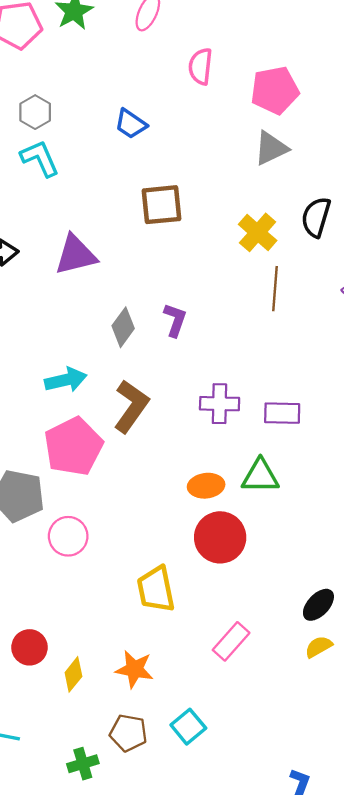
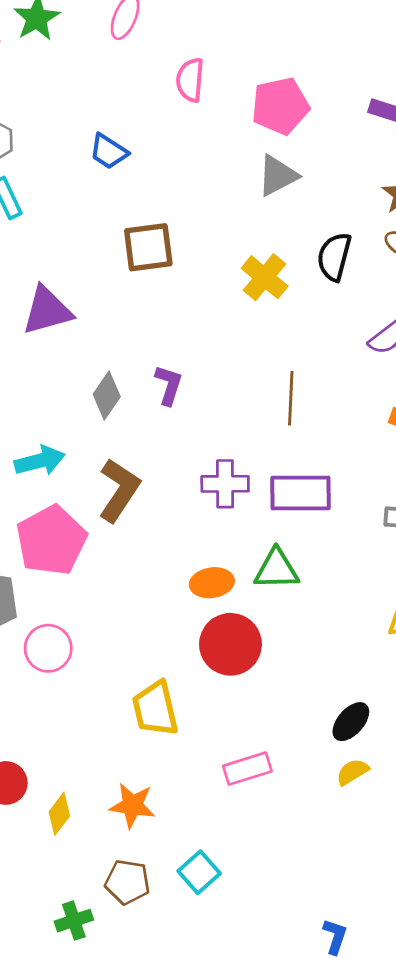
brown line: (275, 289) -> (291, 398), moved
purple rectangle: (282, 413) -> (301, 493), size x1.4
pink rectangle: (231, 641) -> (247, 769), turned 33

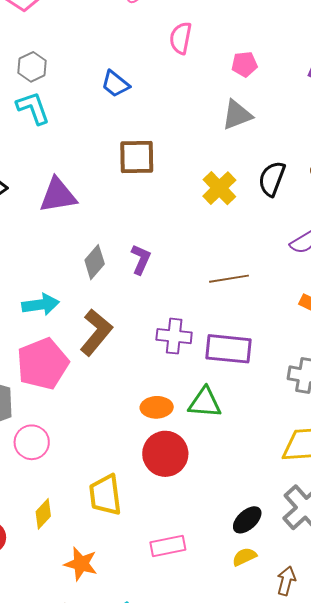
pink pentagon: (280, 106) -> (244, 64), size x0.6
brown line: (291, 398) -> (229, 279), turned 72
yellow diamond: (59, 814) -> (43, 514), moved

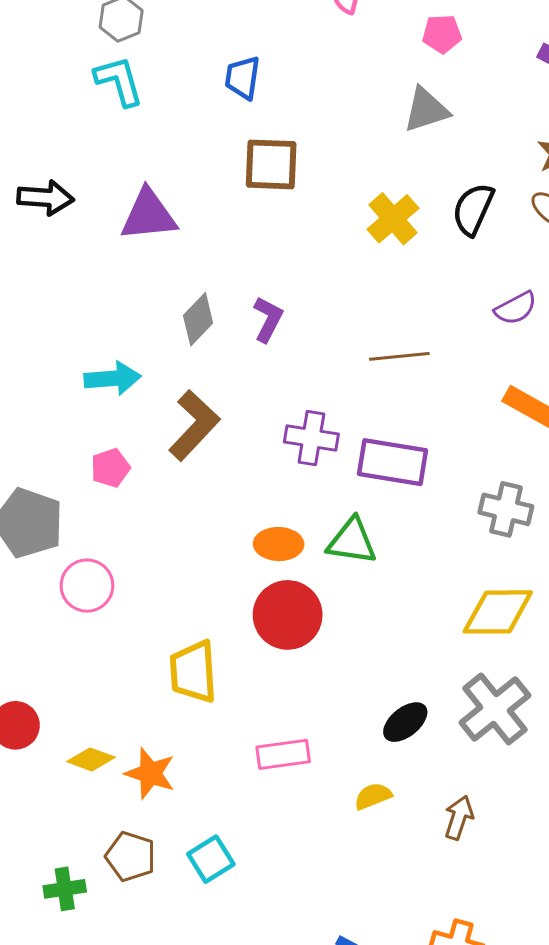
blue trapezoid: (115, 84) -> (243, 78), moved, turned 56
pink pentagon: (43, 364) -> (110, 468), size x0.5
yellow diamond: (43, 514) -> (91, 759), moved, turned 64
yellow semicircle: (244, 557) -> (373, 796), moved

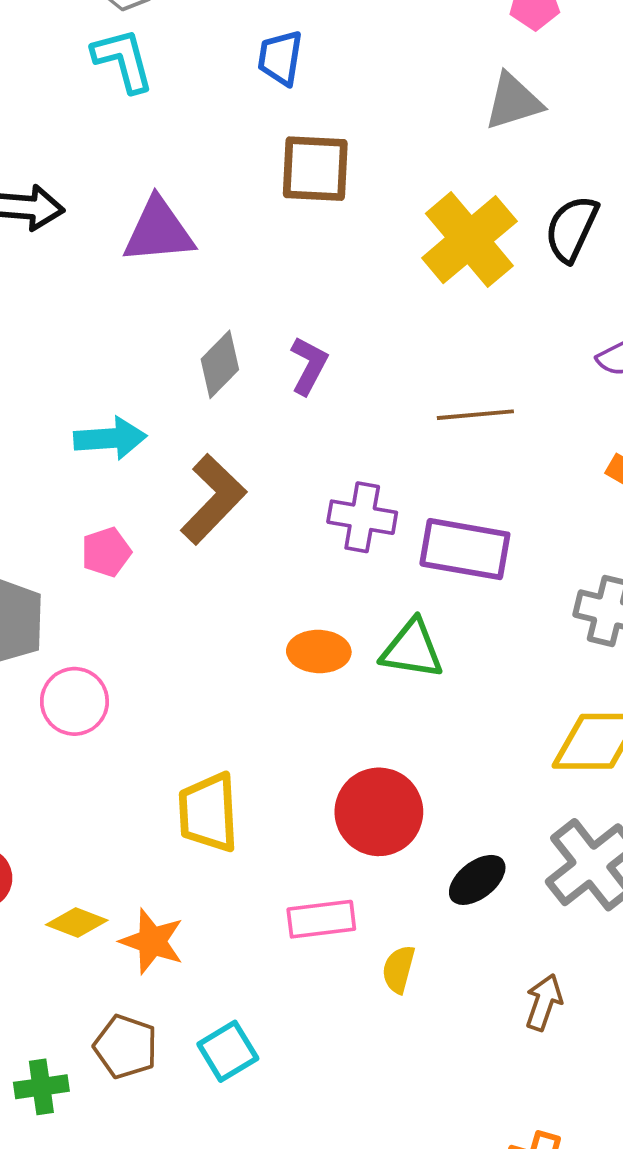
yellow cross: (393, 219) -> (469, 240), size x1.4
red circle: (288, 615) -> (379, 812), moved
yellow semicircle: (373, 796) -> (399, 969), moved, turned -54

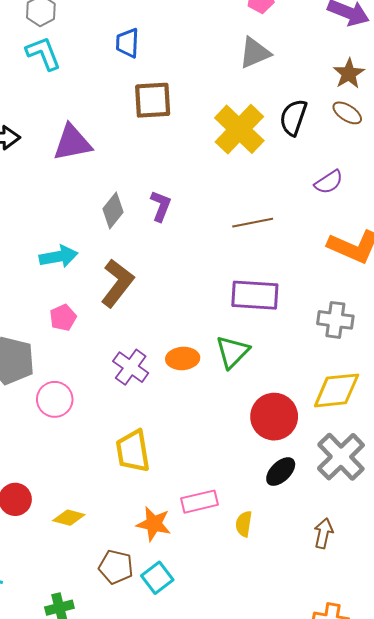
purple cross: (362, 517) -> (131, 367), moved, turned 32
green triangle: (412, 649) -> (232, 352), turned -48
red circle: (379, 812) -> (274, 417), moved
orange star: (152, 941) -> (154, 524), moved
brown pentagon: (126, 1047) -> (116, 567), moved

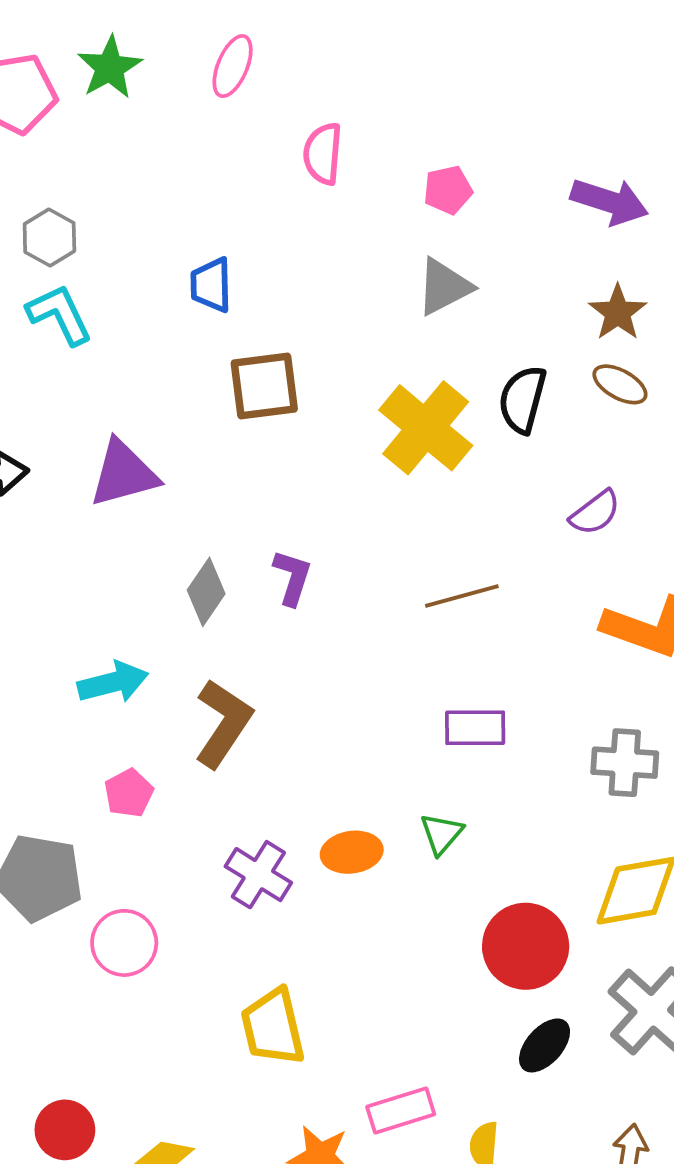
purple rectangle: (255, 295) -> (475, 728), size x0.7
green triangle: (232, 352) -> (441, 834), size x0.7

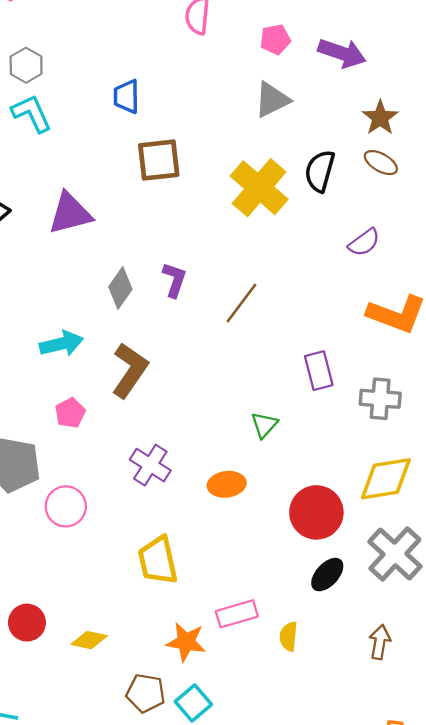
purple arrow: (609, 201) -> (342, 53), moved
brown line: (462, 596) -> (241, 303), moved, turned -39
purple rectangle: (475, 728) -> (319, 371), moved, turned 75
green triangle: (441, 834) -> (264, 425), moved
orange ellipse: (352, 852) -> (227, 484), moved

